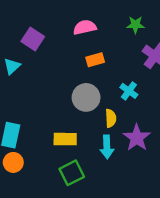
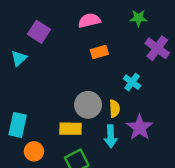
gray circle: (86, 97) -> (88, 105), moved
orange circle: (13, 162) -> (34, 151), moved

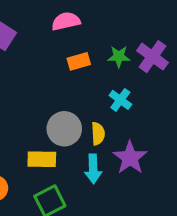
green star: (138, 18) -> (119, 57), moved

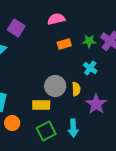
cyan arrow: (93, 169) -> (73, 128), moved

